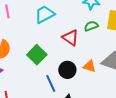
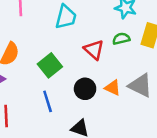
cyan trapezoid: (45, 14) -> (66, 17), turned 125
blue line: (51, 83) -> (48, 101), moved

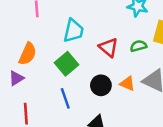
cyan trapezoid: (66, 17) -> (74, 31), moved
green semicircle: (121, 39) -> (138, 46), moved

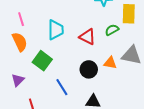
orange semicircle: (28, 54) -> (20, 42), moved, turned -36
green square: (66, 64) -> (42, 61), moved

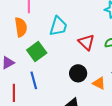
orange triangle: (110, 63) -> (99, 83), moved
blue line: (62, 87) -> (34, 80), moved

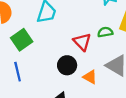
red triangle: (86, 42) -> (82, 42), moved

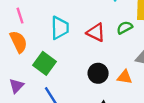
red triangle: (82, 42) -> (96, 32), moved

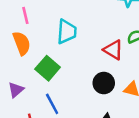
red triangle: (96, 32) -> (113, 50), moved

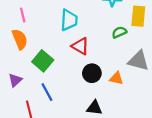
cyan trapezoid: (67, 32) -> (69, 20), moved
red triangle: (113, 50) -> (80, 46), moved

